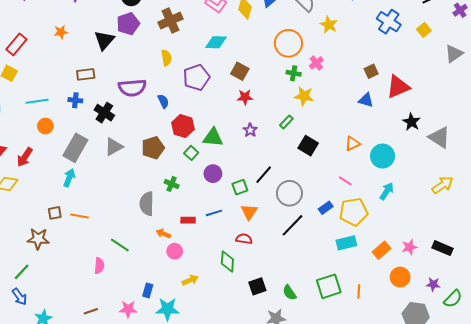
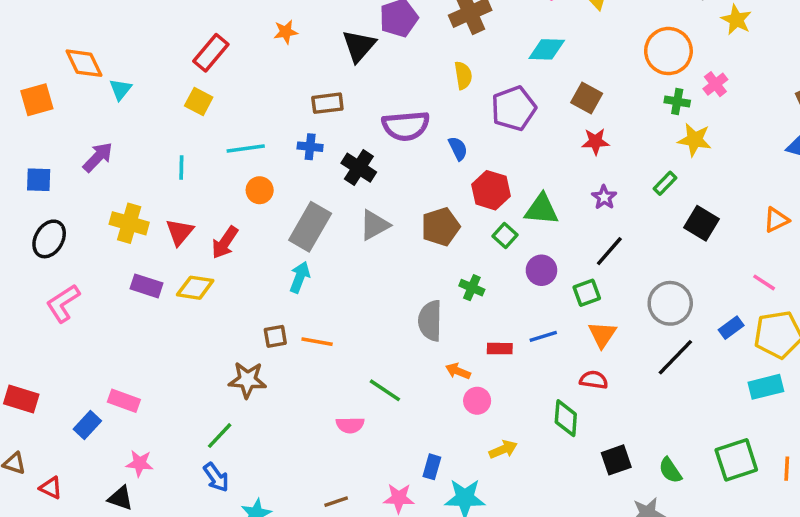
black line: (264, 175) -> (609, 251), moved
pink semicircle: (99, 266) -> (350, 425), turned 84

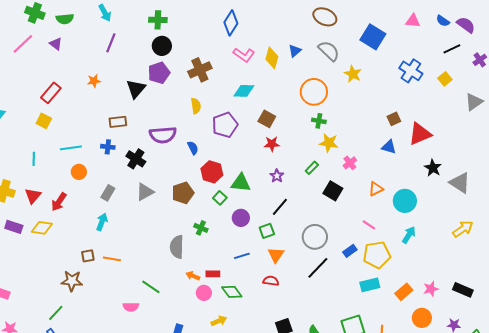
pink cross: (715, 84) -> (350, 163), moved
gray rectangle: (310, 227) -> (108, 193), size x0.6
red rectangle: (500, 349) -> (213, 274), moved
green diamond: (566, 418) -> (232, 292), moved, turned -40

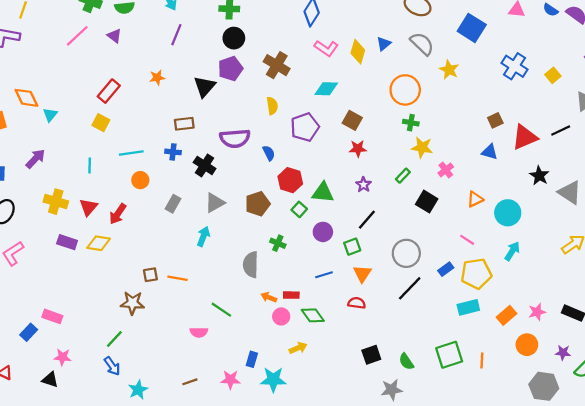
black line: (452, 49) -> (561, 131), moved
brown cross: (200, 70) -> (277, 65), turned -35
cyan arrow: (102, 222) -> (203, 236), moved

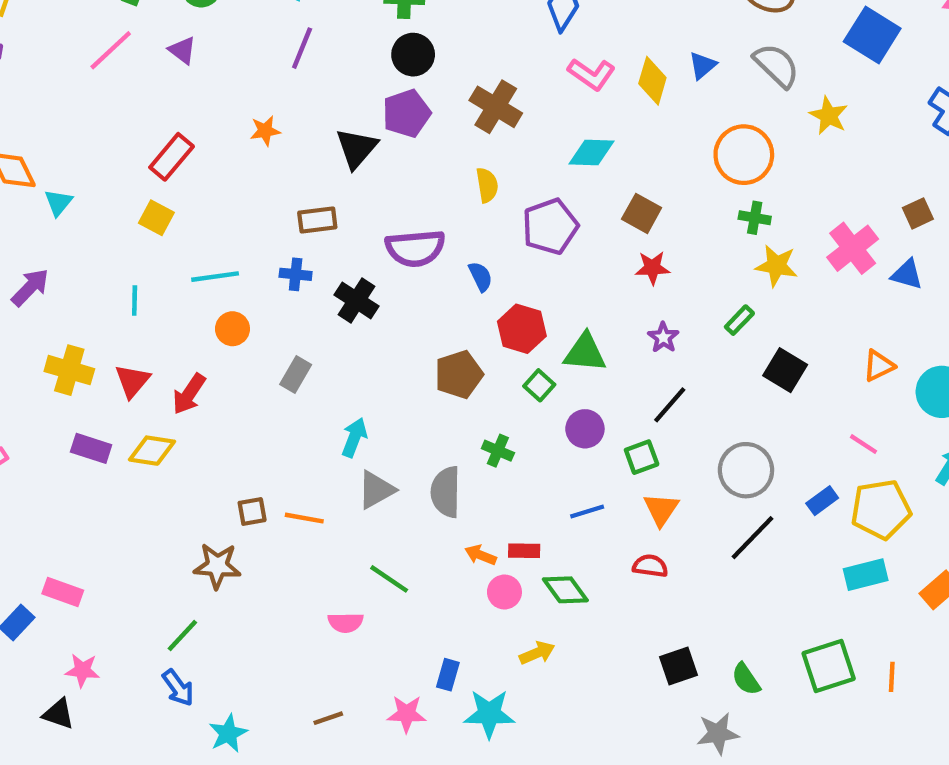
pink cross: (446, 170) -> (853, 248), moved, size x1.6
gray triangle: (215, 203) -> (376, 490), moved

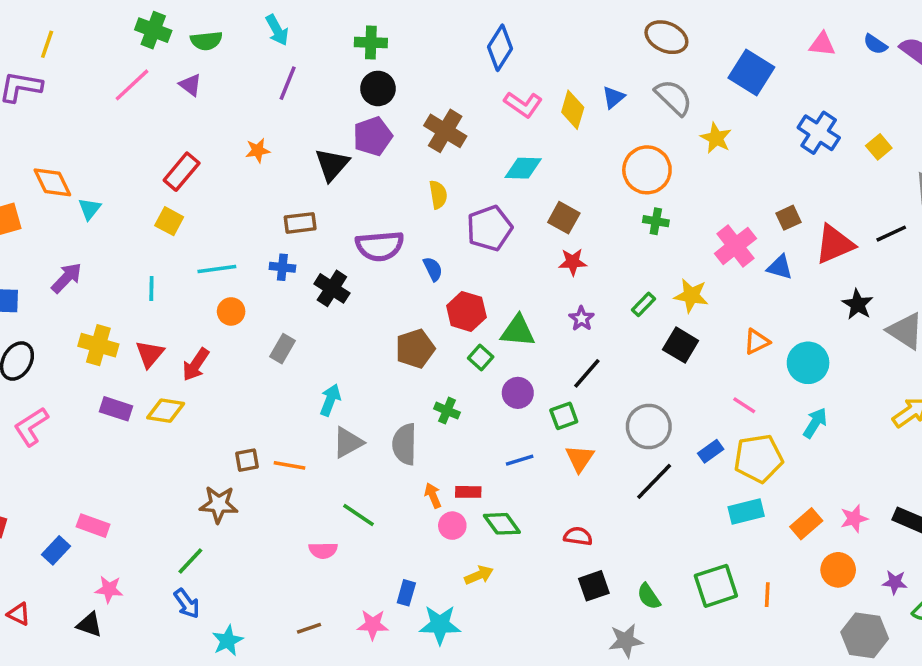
yellow star: (776, 266) -> (691, 296), moved
orange arrow: (481, 555) -> (433, 496), turned 45
red semicircle: (650, 566) -> (578, 536), moved

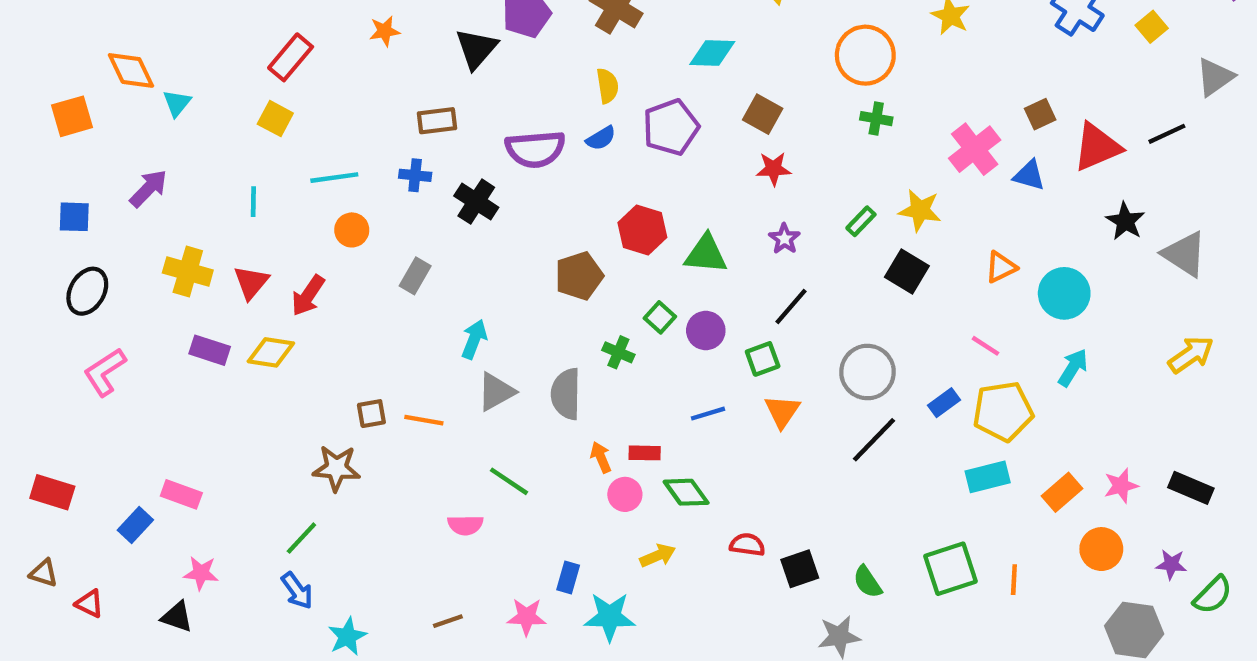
blue semicircle: (433, 269) -> (601, 138), moved, turned 85
green square: (481, 357) -> (660, 317), moved
red semicircle: (578, 536) -> (747, 545), moved

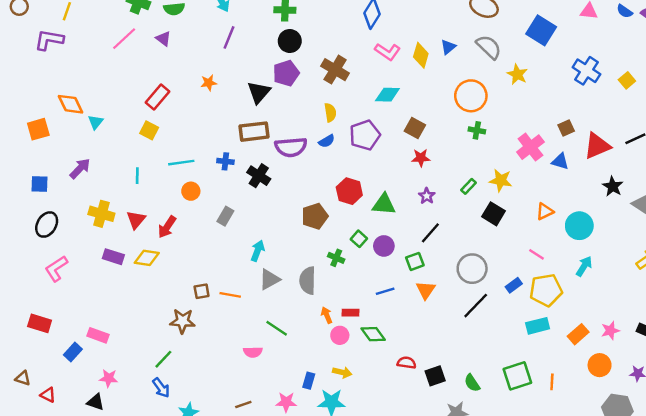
brown rectangle: (437, 121) -> (254, 132), moved, size x1.4
red rectangle: (52, 492) -> (40, 323), moved
yellow arrow: (658, 556) -> (342, 372), moved, turned 36

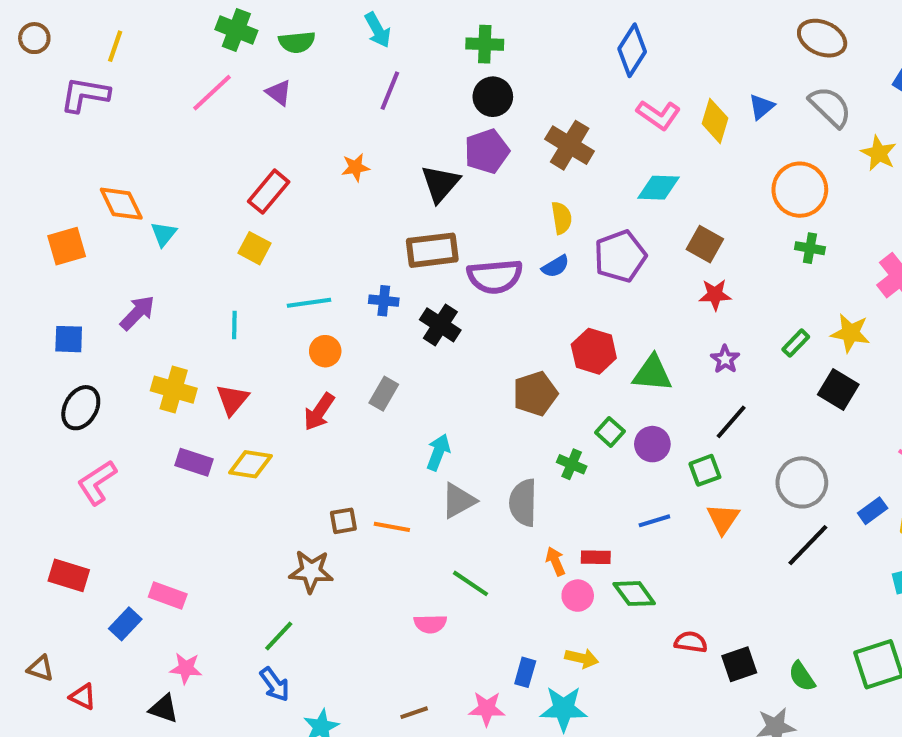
red arrow: (167, 227) -> (319, 412), moved

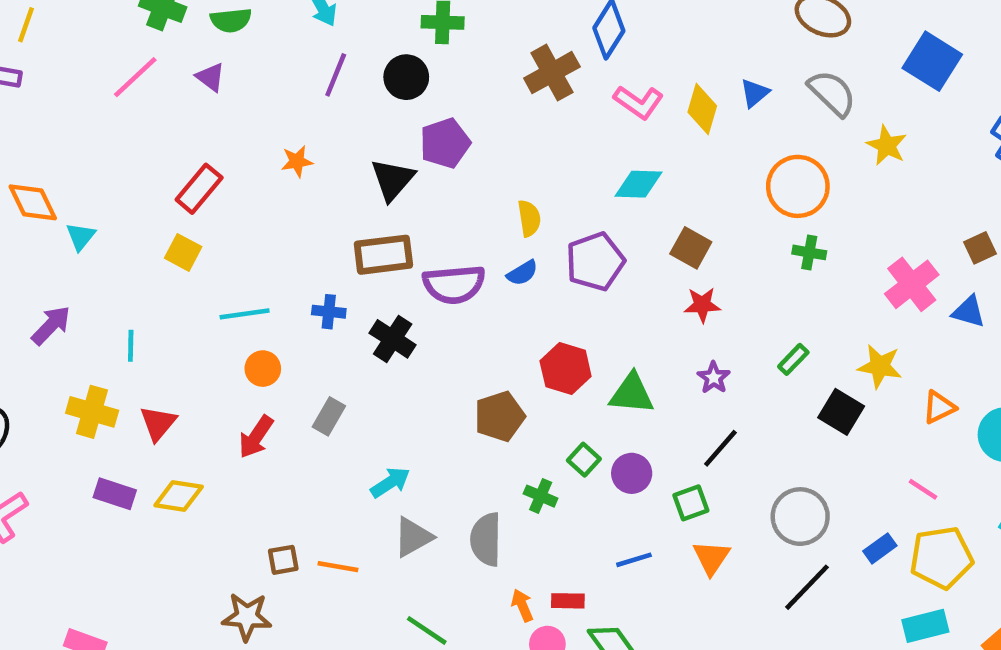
black circle: (493, 97) -> (406, 77), moved
brown cross: (570, 145) -> (552, 73), moved, turned 30
cyan line: (234, 325) -> (131, 346), moved
yellow star: (850, 333) -> (880, 366), moved
cyan arrow: (438, 452) -> (390, 482), turned 36

